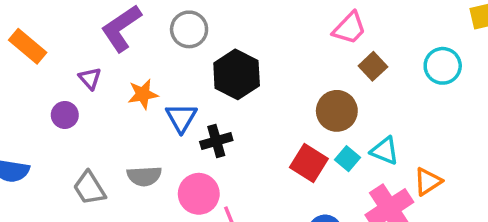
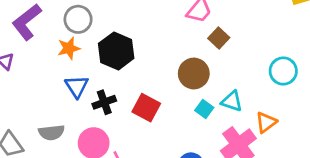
cyan circle: (443, 66) -> (283, 71), moved
orange star: (143, 94) -> (69, 48), moved
red square: (309, 163) -> (146, 108), moved

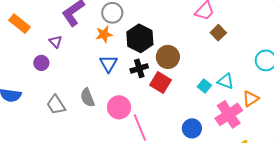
brown circle: (194, 74) -> (168, 57), moved
black cross: (104, 102) -> (139, 68), moved
gray semicircle: (52, 132) -> (87, 98), turned 72

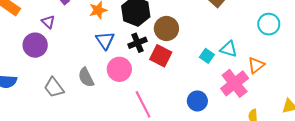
purple circle: (41, 63) -> (35, 45), size x1.5
pink circle: (119, 107) -> (119, 69), moved

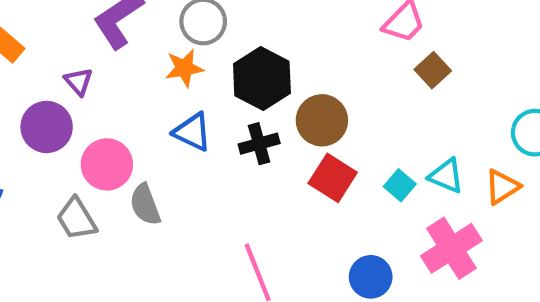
blue triangle: (105, 40) -> (192, 132), turned -36
red square: (161, 56) -> (333, 178), moved
orange triangle: (256, 65) -> (502, 187), moved
pink circle: (119, 69) -> (107, 164), moved

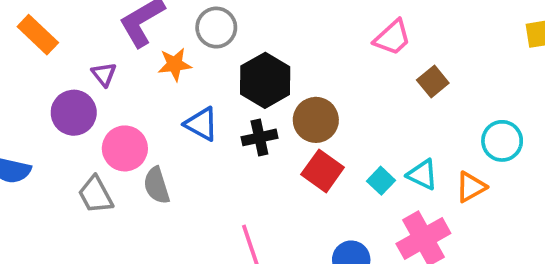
orange star: (184, 68) -> (175, 64), moved
brown square: (433, 70) -> (433, 81), moved

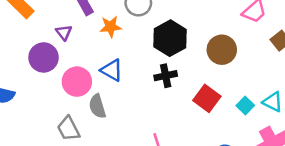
brown circle: (316, 120) -> (222, 50), moved
blue triangle: (201, 124) -> (112, 70), moved
gray trapezoid: (96, 195) -> (69, 129), moved

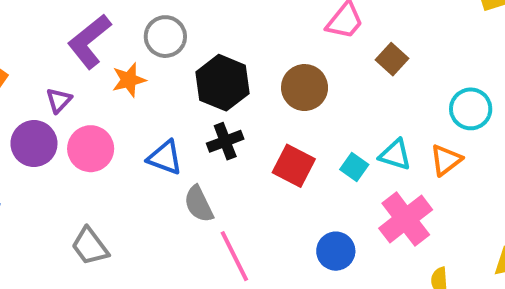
purple triangle: (64, 32) -> (59, 100), turned 30
blue triangle: (112, 70) -> (165, 158), moved
pink circle: (77, 82) -> (91, 149), moved
gray semicircle: (97, 106) -> (199, 204), moved

